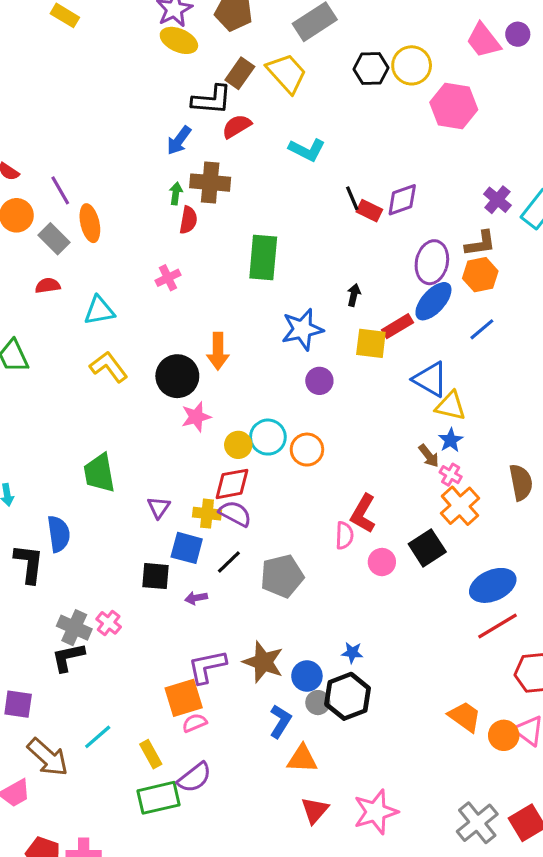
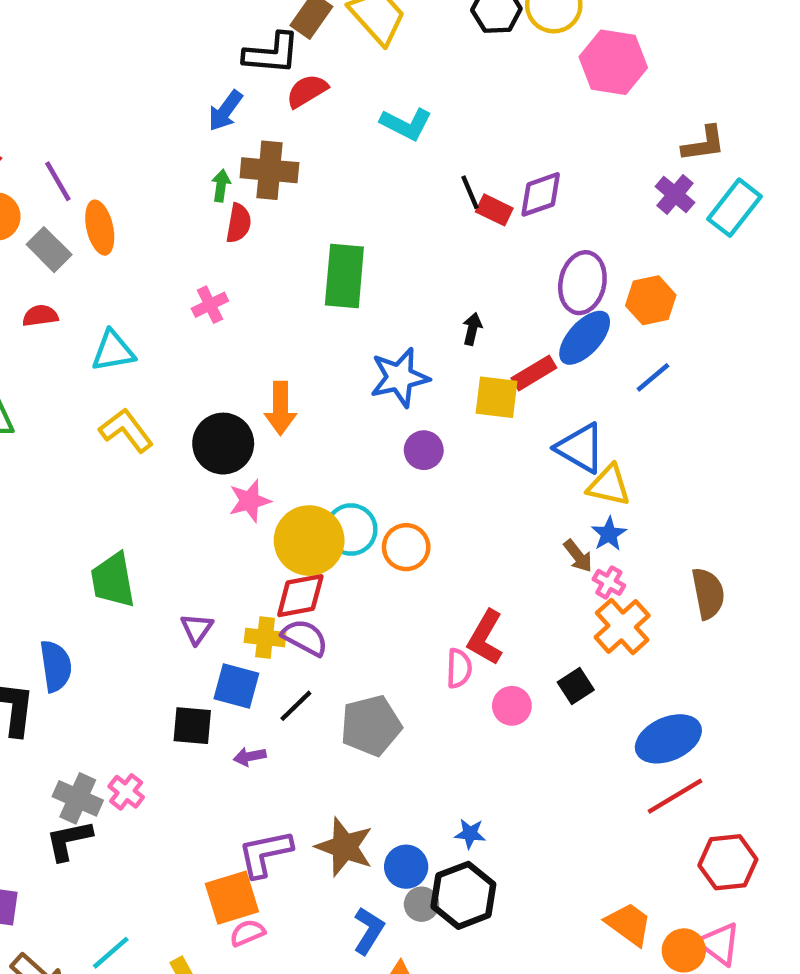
brown L-shape: (480, 243) -> (704, 144), moved
yellow circle: (238, 445) -> (309, 541), size x1.8
black square: (427, 548) -> (576, 686), size x0.7

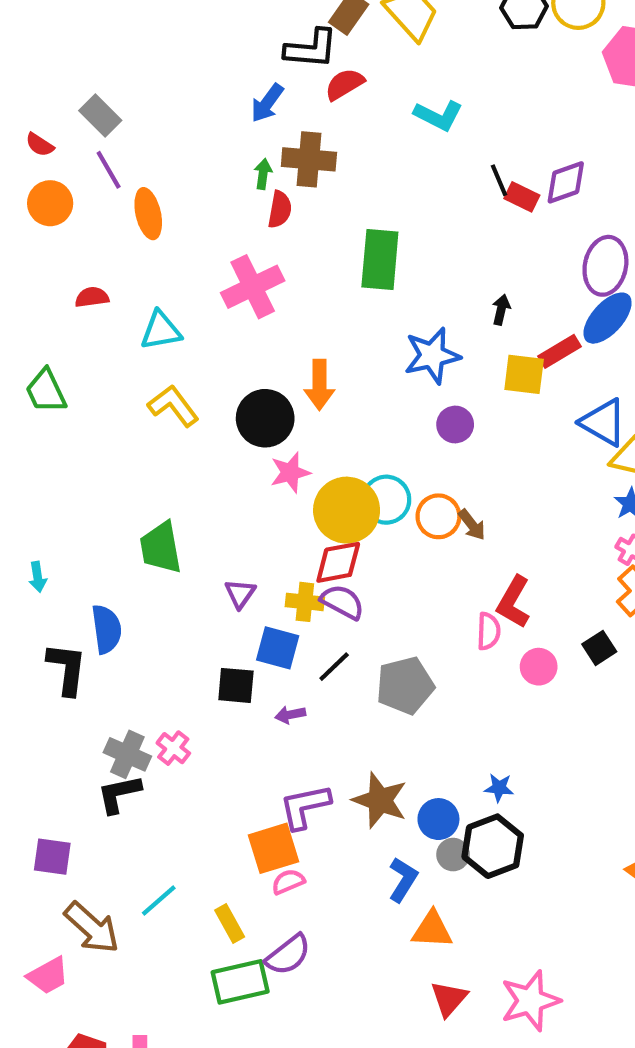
gray rectangle: (49, 250) -> (100, 116), moved
pink cross: (210, 305) -> (253, 287), size x1.8
brown arrow: (578, 556) -> (472, 525), moved

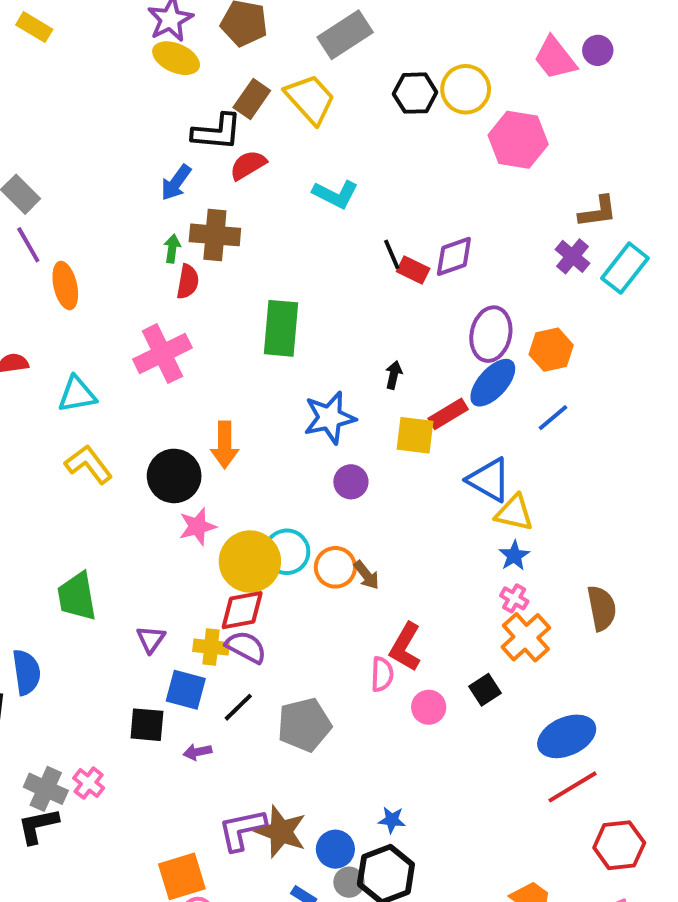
purple L-shape: (305, 807) -> (242, 830), moved

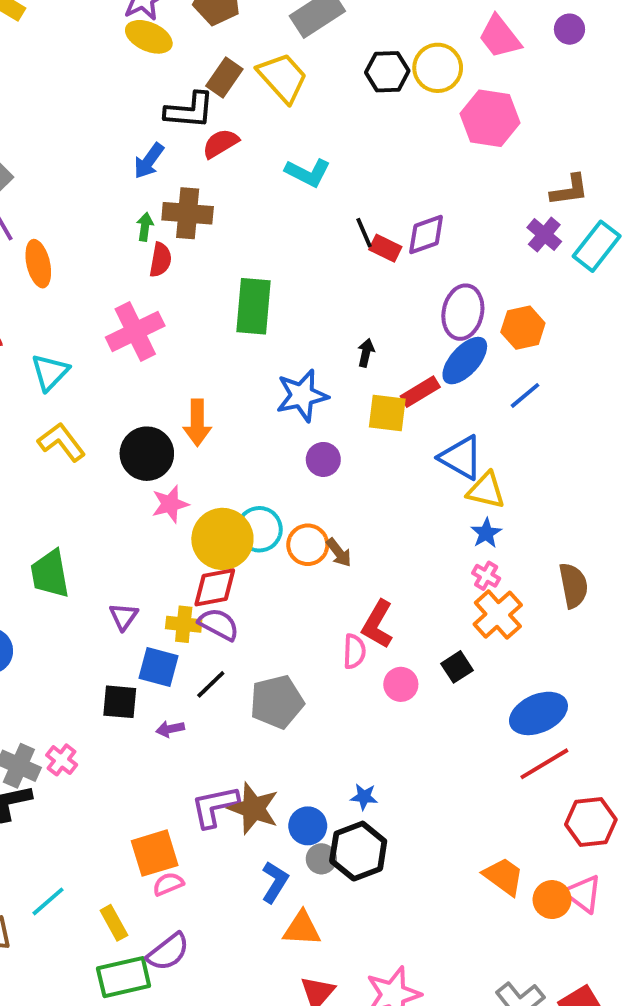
pink trapezoid: (555, 58) -> (500, 37), moved
cyan triangle: (77, 394) -> (50, 372), turned -36

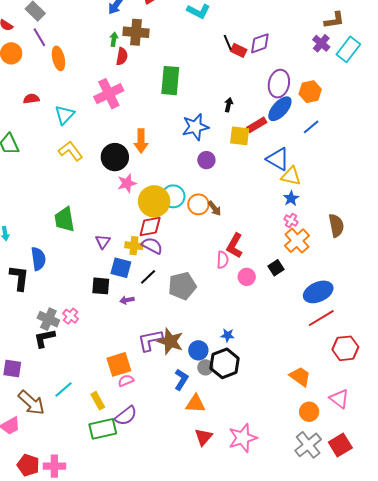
pink triangle: (583, 894) -> (339, 399), moved
orange circle: (552, 900) -> (309, 412), moved

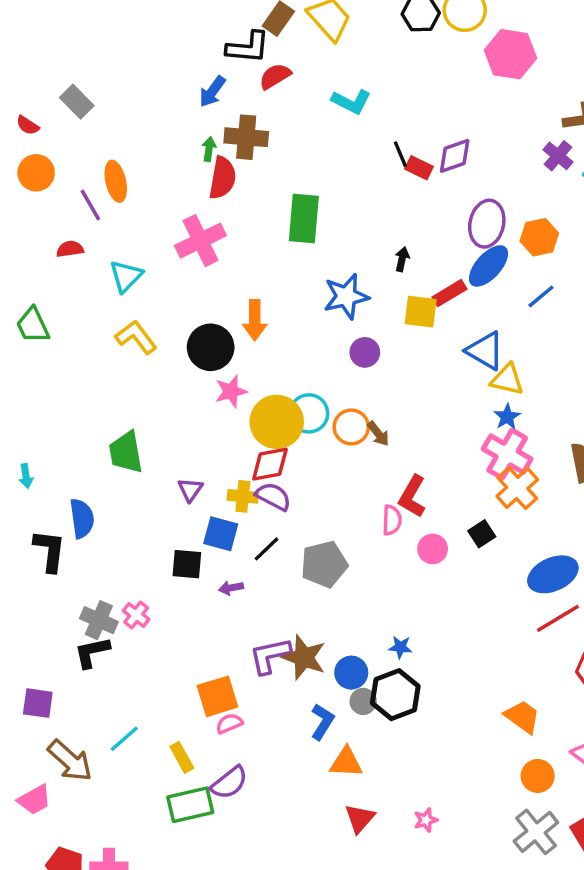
purple line: (39, 37) -> (90, 205), moved
red semicircle: (122, 56) -> (222, 178), size x1.4
pink cross: (291, 220) -> (507, 454), size x2.0
pink star: (243, 438) -> (426, 820), size x0.5

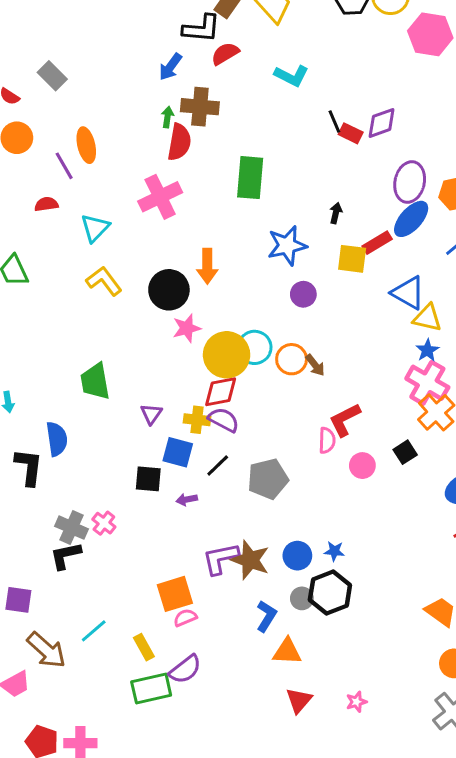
red L-shape: (412, 496) -> (345, 420), turned 33
blue circle: (351, 673) -> (297, 556), moved

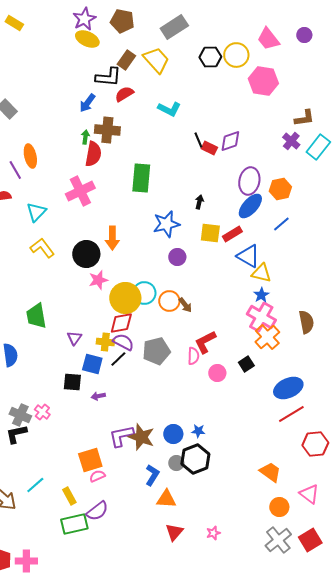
red rectangle: (377, 243) -> (232, 234), moved
black line: (218, 466) -> (118, 359), moved
gray pentagon: (268, 479) -> (156, 351), moved

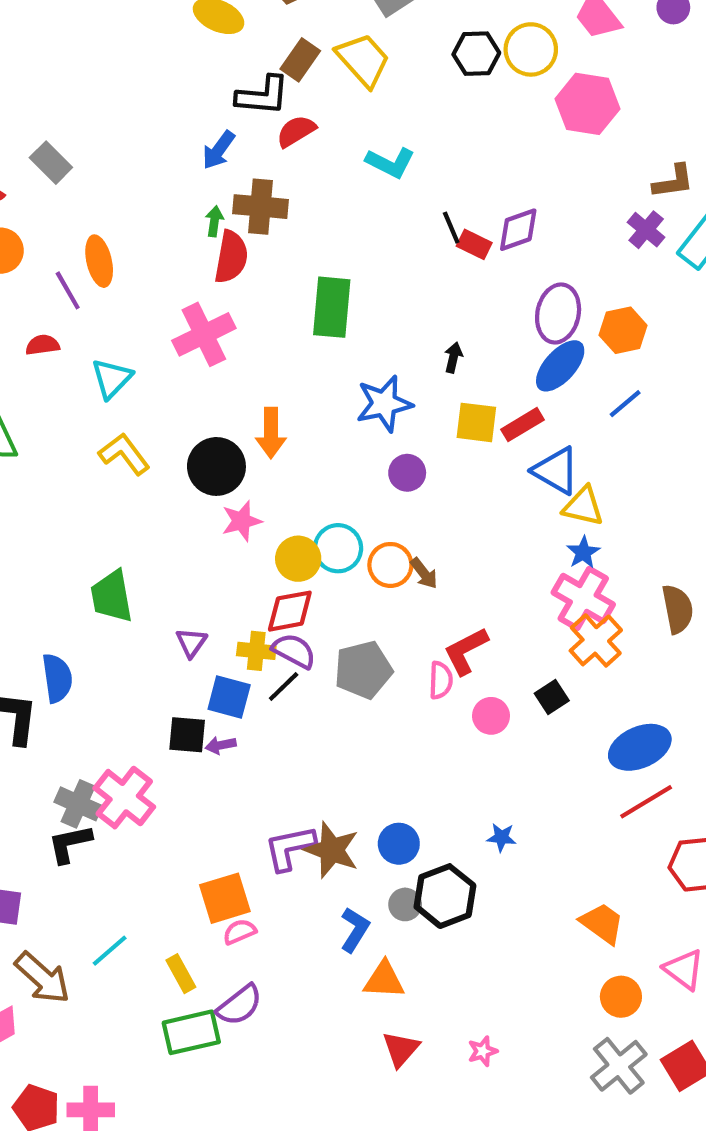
yellow circle: (125, 298) -> (298, 559), size x0.7
purple arrow: (98, 396) -> (221, 745), moved
pink cross: (42, 412) -> (124, 798), size x1.8
blue star: (198, 431) -> (501, 837), moved

